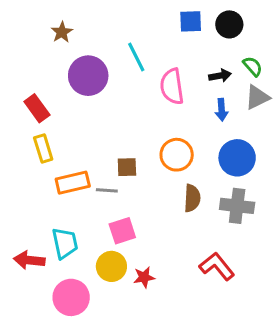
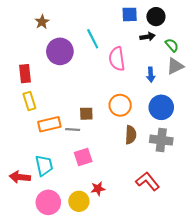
black arrow: (220, 76) -> (148, 37), moved
red rectangle: (37, 108) -> (25, 74), turned 30
yellow circle: (111, 266) -> (79, 201), moved

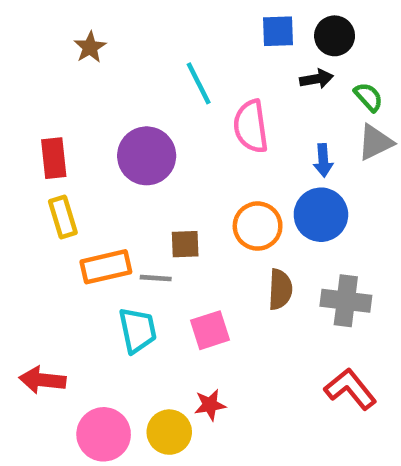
purple circle: (60, 51) -> (147, 156), moved
blue circle: (161, 107) -> (321, 215), moved
pink square: (83, 157) -> (210, 330), moved
cyan trapezoid: (44, 165) -> (138, 330), moved
red L-shape: (148, 181) -> (350, 389), moved

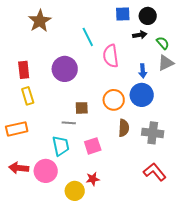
brown star: (90, 47) -> (40, 21), size x1.6
orange rectangle: (106, 267) -> (17, 129), moved
pink circle: (104, 434) -> (46, 171), moved

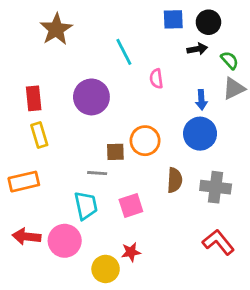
pink semicircle: (111, 56) -> (156, 79), size x0.6
orange circle: (114, 100) -> (145, 141), moved

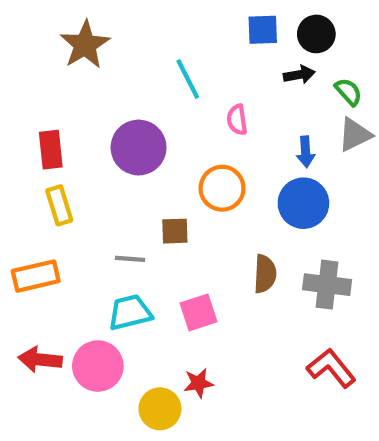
orange circle: (145, 141) -> (222, 188), moved
gray line: (97, 173) -> (130, 259), moved
cyan trapezoid: (86, 206) -> (130, 312), turned -92

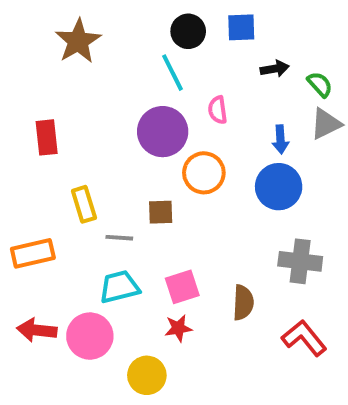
black circle: (316, 34) -> (188, 31), moved
purple circle: (139, 148) -> (163, 132), moved
yellow rectangle: (59, 205) -> (84, 204), moved
brown semicircle: (265, 274) -> (243, 303), moved
red star: (198, 383) -> (178, 328), moved

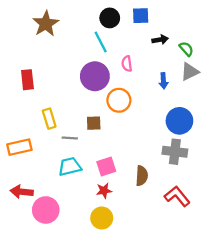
blue circle: (279, 187) -> (179, 121), moved
pink circle: (90, 336) -> (46, 210), moved
yellow circle: (147, 375) -> (102, 218), moved

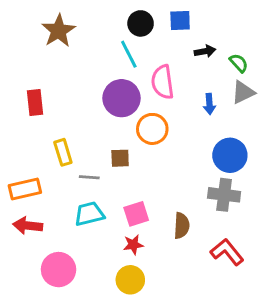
pink semicircle: (127, 64) -> (163, 82), size x1.6
red arrow: (22, 192) -> (28, 226), moved

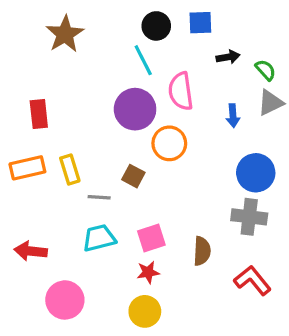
brown square: (120, 158) -> (133, 176), turned 30
orange rectangle: (25, 189) -> (27, 168), moved

